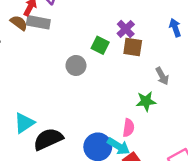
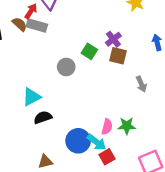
green star: (146, 101) -> (127, 126), moved
cyan triangle: (24, 123) -> (32, 97), moved
black semicircle: (48, 139) -> (43, 117), moved, size x0.7

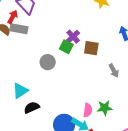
purple cross: (113, 39) -> (73, 37), moved

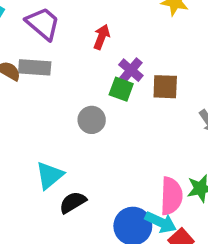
red arrow: (13, 17) -> (102, 37), moved
pink semicircle: (88, 110) -> (171, 196), size x1.5

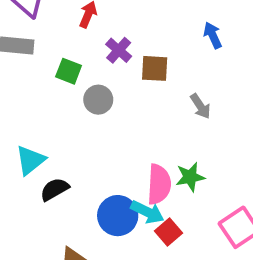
green square: (121, 89) -> (69, 71), moved
gray circle: (92, 120) -> (98, 100), moved

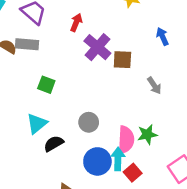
purple cross: (119, 50) -> (97, 47), size x1.5
green square: (69, 71) -> (46, 85), moved
gray circle: (98, 100) -> (89, 122), moved
cyan arrow: (147, 212) -> (118, 159), turned -115

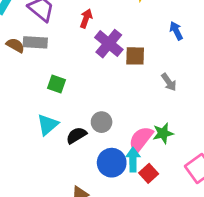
pink semicircle: (126, 140) -> (141, 139), turned -144
black semicircle: (54, 144) -> (76, 135), moved

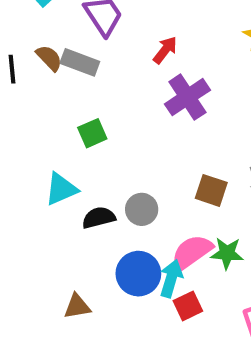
brown square: (135, 56) -> (211, 190), moved
green square: (56, 84) -> (92, 133), turned 30

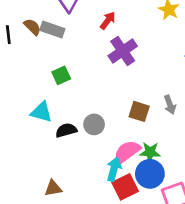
cyan triangle: (61, 189) -> (41, 112), turned 40
blue circle: (138, 274) -> (150, 174), moved
red square: (188, 306) -> (125, 187), size x1.4

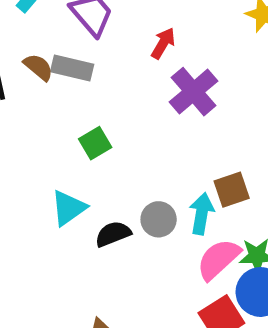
brown square: (139, 111) -> (232, 190), turned -30
cyan triangle: (41, 112) -> (69, 208), turned -45
cyan arrow: (114, 169) -> (202, 214), moved

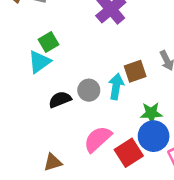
cyan triangle: (69, 208) -> (39, 62), moved
pink semicircle: (218, 259) -> (98, 139), moved

